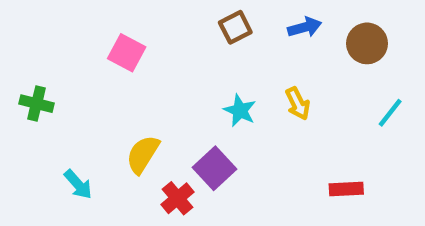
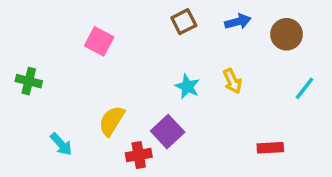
red cross: (177, 198) -> (139, 155), turned 30

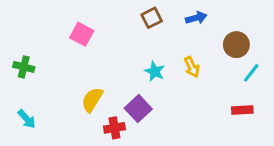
brown circle: (286, 34) -> (236, 45), moved
cyan arrow: (61, 144) -> (27, 119), moved
red rectangle: (270, 148) -> (242, 110), moved

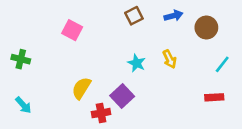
brown circle: (236, 45) -> (206, 28), moved

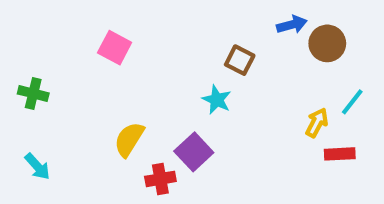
brown square: (134, 16) -> (240, 60), moved, turned -36
blue arrow: (173, 16) -> (292, 25), moved
yellow arrow: (170, 59) -> (317, 123), moved, turned -126

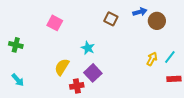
brown square: (240, 60) -> (111, 19), moved
cyan star: (217, 100) -> (88, 48), moved
cyan line: (352, 102) -> (170, 57), moved
red rectangle: (340, 154) -> (174, 79), moved

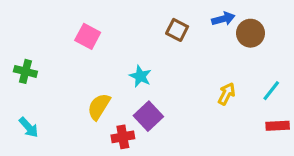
yellow arrow: (152, 59) -> (227, 94), moved

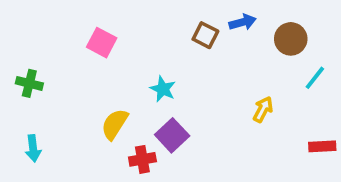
blue arrow: (223, 19) -> (243, 22), moved
cyan line: (271, 91) -> (315, 78), moved
cyan arrow: (29, 127) -> (33, 148), turned 35

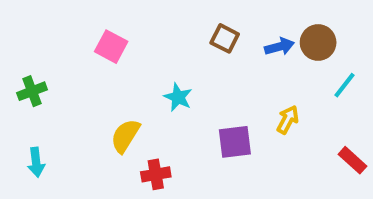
blue arrow: (243, 22) -> (280, 47), moved
green cross: (29, 83) -> (32, 91), turned -35
purple square: (172, 135) -> (235, 142), moved, turned 36
red rectangle: (322, 146) -> (353, 160), turned 45

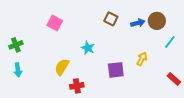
cyan arrow: (36, 162) -> (18, 70), moved

